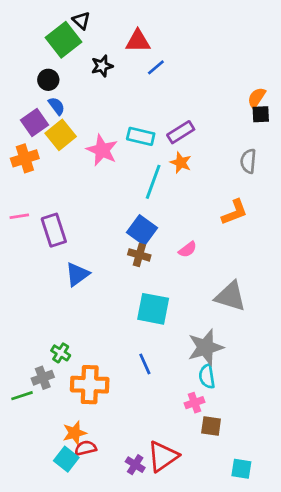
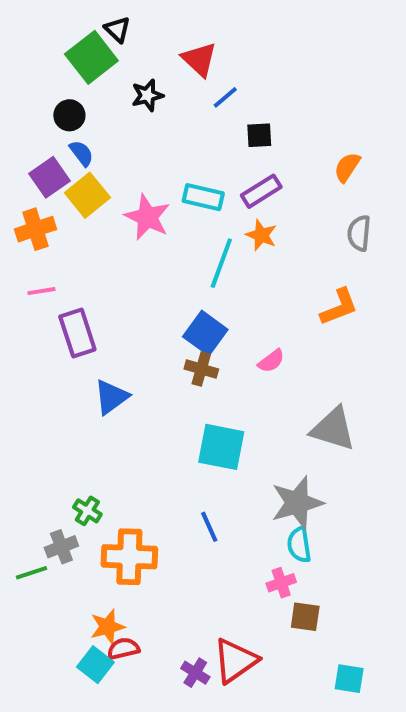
red triangle: (138, 41) -> (199, 59), turned 44
orange semicircle: (257, 98) -> (347, 167), moved
black square: (261, 114) -> (259, 135), moved
pink line: (19, 216) -> (41, 291), moved

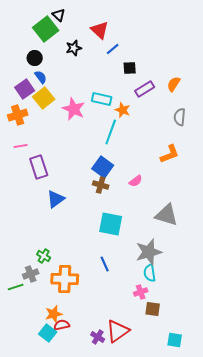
purple rectangle: (261, 191) -> (145, 89), moved
orange star: (261, 235) -> (123, 110), moved

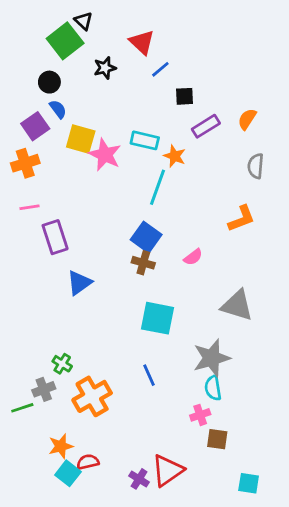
yellow square: (44, 98) -> (81, 139), moved, turned -35
orange cross: (65, 279) -> (92, 396), turned -32
orange star: (54, 314) -> (61, 446), moved

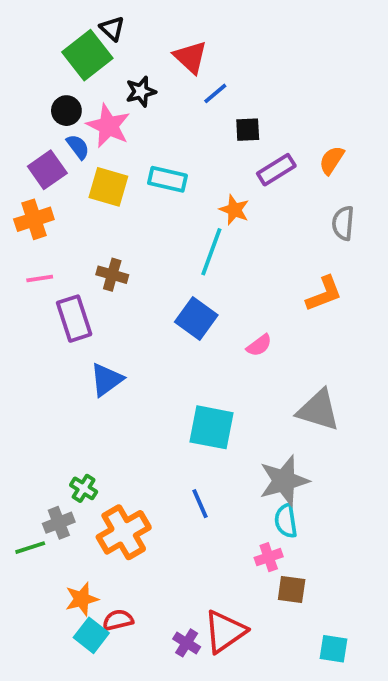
cyan rectangle: (145, 140) -> (168, 179), moved
pink star: (105, 155) -> (108, 126), moved
brown cross: (143, 263) -> (112, 275), moved

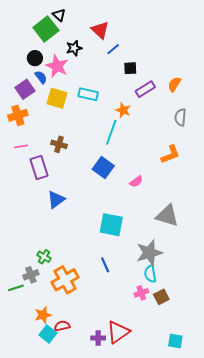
brown square: (292, 590) -> (161, 297), moved, turned -35
purple cross: (187, 643) -> (98, 338), turned -32

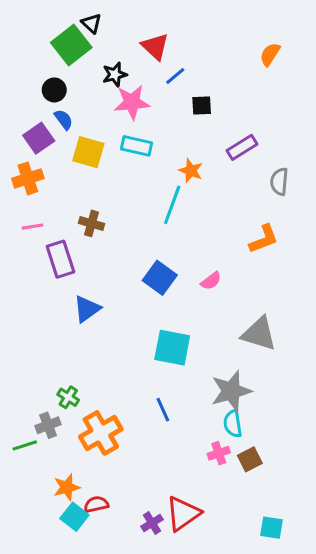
pink star: (57, 66) -> (132, 102), moved, turned -30
orange semicircle: (174, 84) -> (270, 54), moved
purple rectangle: (145, 89) -> (242, 147), moved
blue square: (103, 167) -> (160, 278), moved
purple cross: (98, 338) -> (152, 523), turned -32

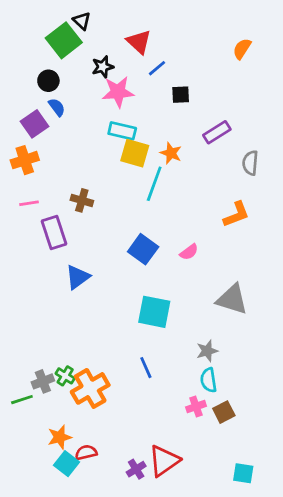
yellow square: (88, 152) -> (135, 153), moved
gray star: (231, 391) -> (207, 351), size x0.6
green cross: (68, 397) -> (65, 376), moved

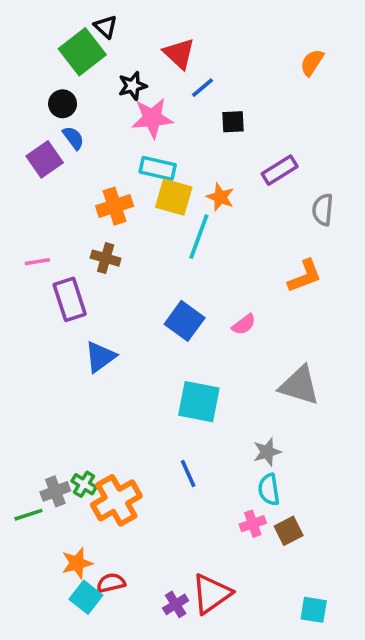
orange cross: (25, 160) -> (115, 206), moved

